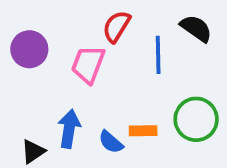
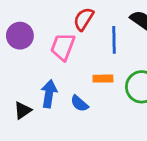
orange rectangle: (143, 131) -> (103, 79), moved

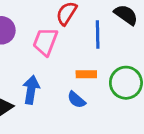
blue semicircle: (79, 103) -> (76, 100), moved

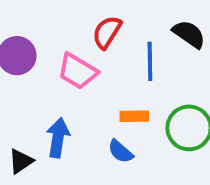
pink trapezoid: (45, 42) -> (78, 71), turned -80

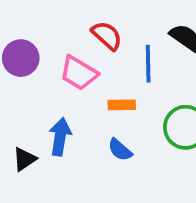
red semicircle: (107, 32) -> (107, 36), turned 100
orange rectangle: (134, 116) -> (122, 105), moved

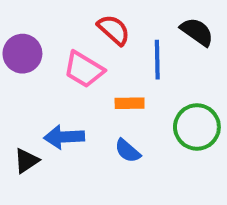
blue arrow: (60, 137) -> (64, 137), turned -102

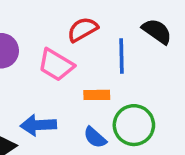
red semicircle: (114, 30) -> (83, 29), turned -72
green circle: (197, 127) -> (134, 125), moved

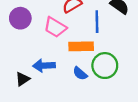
orange rectangle: (97, 95) -> (81, 46), size x1.5

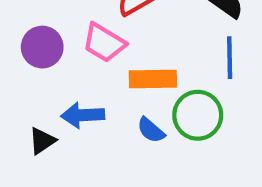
purple circle: (20, 18) -> (42, 47), moved
blue line: (97, 22) -> (230, 58), moved

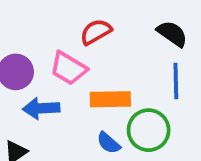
blue arrow: (83, 115) -> (41, 108), moved

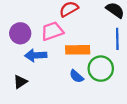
pink trapezoid: (68, 68) -> (52, 31), turned 130

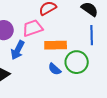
blue arrow: (36, 55) -> (18, 50), turned -60

